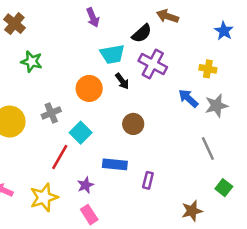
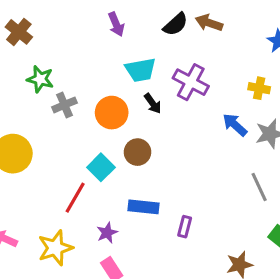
black semicircle: (142, 33) -> (176, 24), moved
gray cross: (51, 113) -> (64, 105), moved
brown circle: (133, 124) -> (137, 152), moved

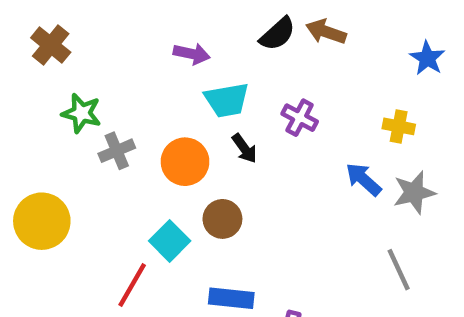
purple arrow: (116, 24) -> (192, 54), moved, turned -55
purple cross: (191, 82) -> (300, 118), size x0.7

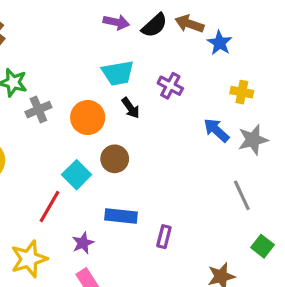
purple arrow: (192, 54) -> (116, 22), moved
blue star: (427, 58) -> (220, 43), moved

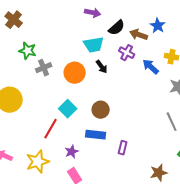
brown arrow: (189, 24) -> (139, 35), moved
black semicircle: (154, 25) -> (117, 28), moved
blue arrow: (216, 130) -> (151, 67), moved
brown circle: (115, 159) -> (101, 110), moved

